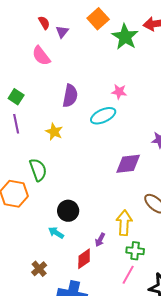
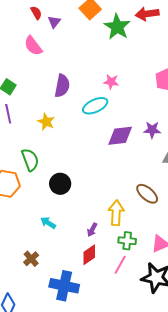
purple diamond: (128, 164) -> (120, 136), moved
black circle: (68, 211) -> (60, 184), moved
red diamond: (84, 259) -> (89, 255), moved

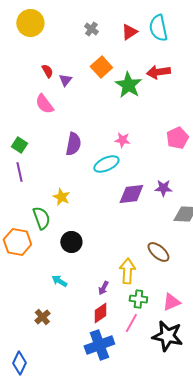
yellow star: (46, 122) -> (61, 197), moved
blue cross: (64, 286) -> (99, 345), moved, turned -32

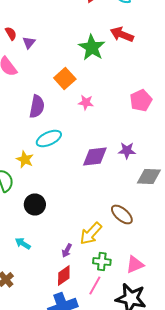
orange square: (101, 67) -> (65, 78), moved
red arrow: (158, 72) -> (122, 34), turned 30
cyan ellipse: (106, 164) -> (49, 138), moved
yellow arrow: (127, 271) -> (91, 234), turned -140

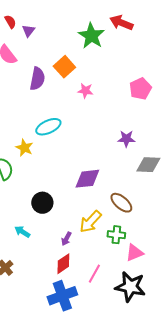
purple semicircle: (37, 106) -> (37, 79), moved
purple diamond: (95, 156) -> (87, 179), moved
black circle: (35, 204) -> (42, 203), moved
green cross: (102, 262) -> (116, 235), moved

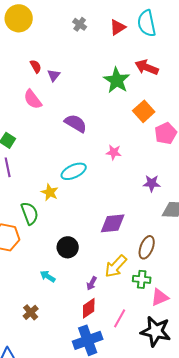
orange square: (64, 67) -> (144, 111), moved
purple semicircle: (37, 79) -> (76, 123), moved, turned -70
pink star: (85, 91) -> (114, 152), moved
brown ellipse: (121, 203) -> (147, 247), turned 70

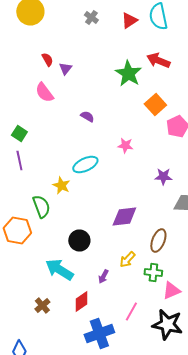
purple semicircle: (76, 123) -> (87, 116), size x0.6
yellow arrow: (116, 266) -> (127, 260), size x0.7
cyan arrow: (48, 276) -> (59, 270), size x1.8
red diamond: (89, 308) -> (81, 302), moved

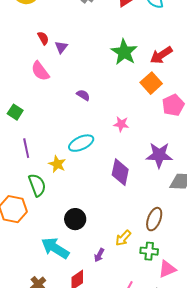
red arrow: (158, 60) -> (161, 55), moved, turned -55
purple line: (19, 160) -> (26, 148), moved
purple star: (163, 176) -> (159, 155), size x1.5
purple diamond: (124, 216) -> (120, 172), moved, turned -72

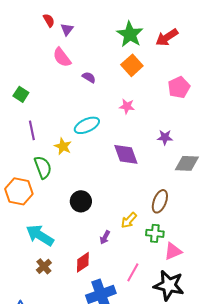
pink semicircle: (40, 71) -> (62, 57), moved
orange square: (151, 83) -> (132, 65), moved
purple star: (159, 155) -> (165, 137), size x0.6
purple diamond: (120, 172) -> (126, 154), turned -32
cyan arrow: (55, 248) -> (40, 235), moved

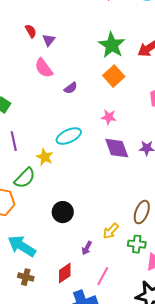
purple semicircle: (89, 77) -> (71, 88), turned 112
purple diamond: (126, 154) -> (117, 148), moved
green semicircle: (43, 167) -> (25, 178), turned 65
brown cross: (44, 266) -> (26, 277), turned -35
pink line: (133, 272) -> (103, 276), moved

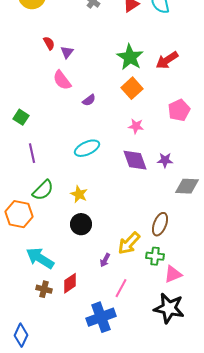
pink star: (109, 117) -> (136, 126), moved
yellow star: (45, 157) -> (79, 194), moved
yellow arrow: (111, 231) -> (129, 243), size x1.4
red diamond: (65, 273) -> (70, 283), moved

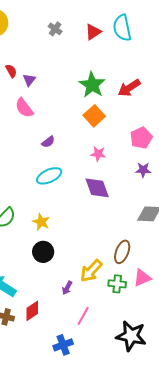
purple semicircle: (89, 100) -> (48, 142), moved
purple star: (165, 160) -> (143, 170), moved
pink triangle: (173, 274) -> (142, 278), moved
blue cross: (101, 317) -> (63, 345), size x0.7

